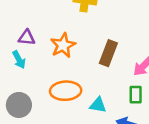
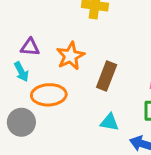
brown rectangle: (108, 53) -> (107, 76), moved
orange ellipse: (66, 91) -> (49, 95), moved

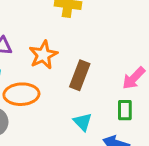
cyan triangle: (109, 122) -> (83, 122), turned 36

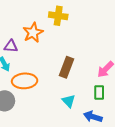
orange star: (43, 55) -> (33, 33), moved

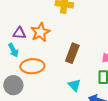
orange star: (33, 33) -> (40, 32), moved

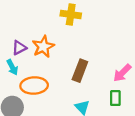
purple triangle: (19, 33) -> (19, 48), turned -32

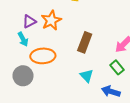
green rectangle: (115, 98) -> (117, 67), turned -40

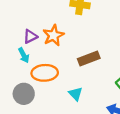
brown rectangle: (85, 42) -> (89, 59), turned 48
cyan triangle: (87, 76) -> (76, 94), moved

